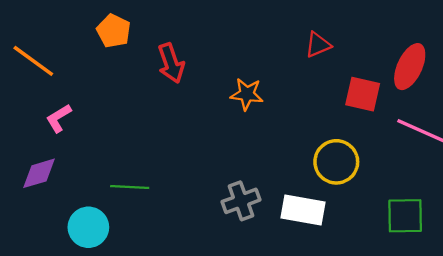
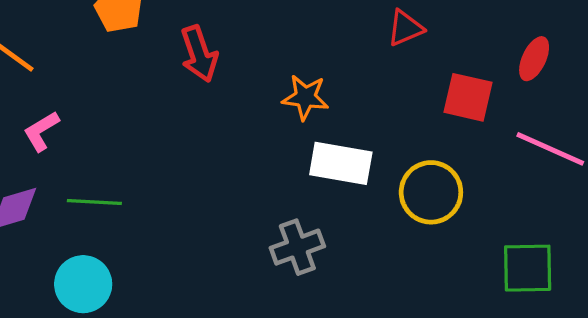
red ellipse: (410, 67) -> (534, 59), size x0.7
green line: (130, 187) -> (94, 202), moved
white rectangle: (303, 210) -> (341, 163), moved

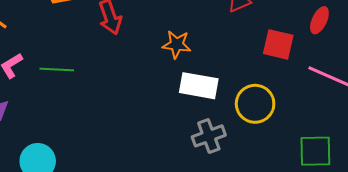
green line: (94, 202) -> (57, 70), moved
gray cross: (297, 247) -> (209, 136), moved

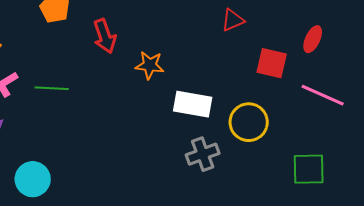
orange star: (177, 44) -> (150, 65), moved

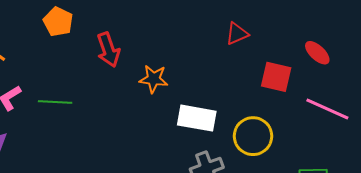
red ellipse: (313, 39) -> (317, 53), turned -72

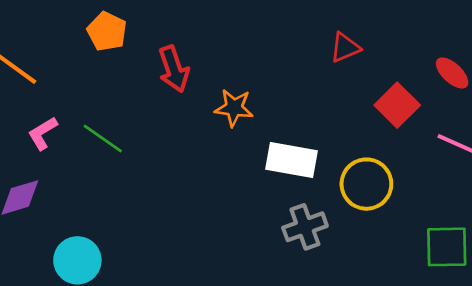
red square: (276, 77) -> (397, 105), turned 32
green line: (55, 102) -> (103, 139), turned 32

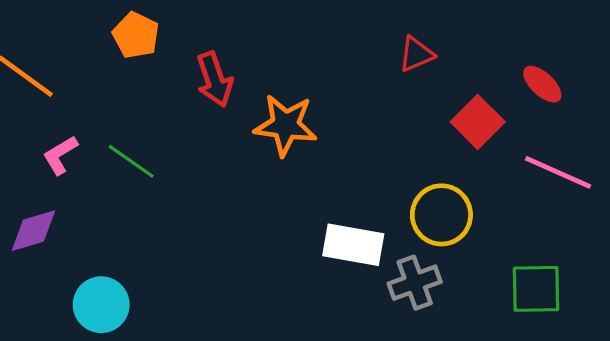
orange star: (234, 108) -> (285, 125), size x1.4
white rectangle: (292, 160) -> (353, 245), moved
gray cross: (305, 227) -> (415, 283), moved

